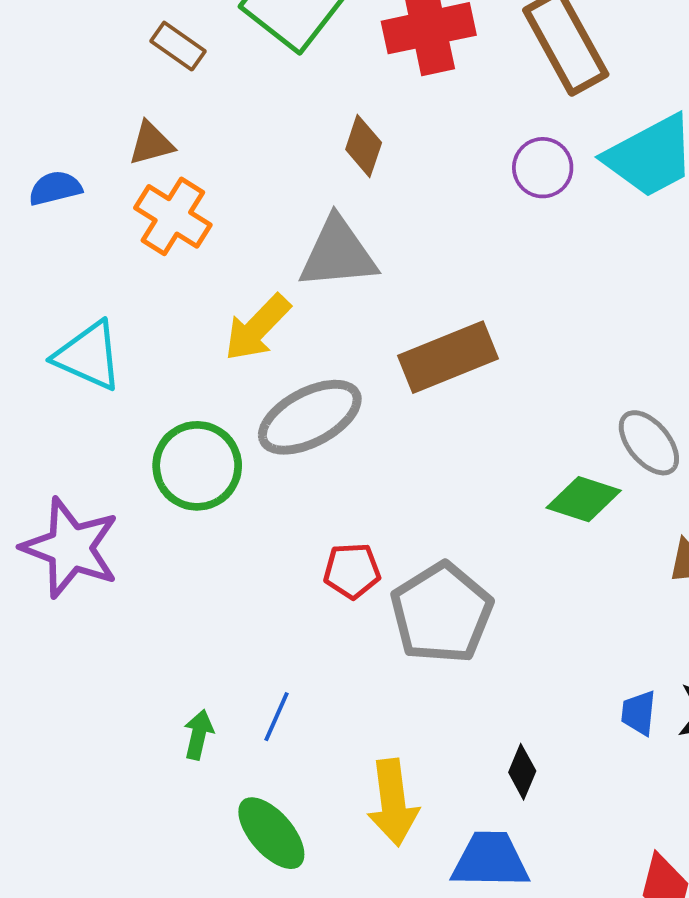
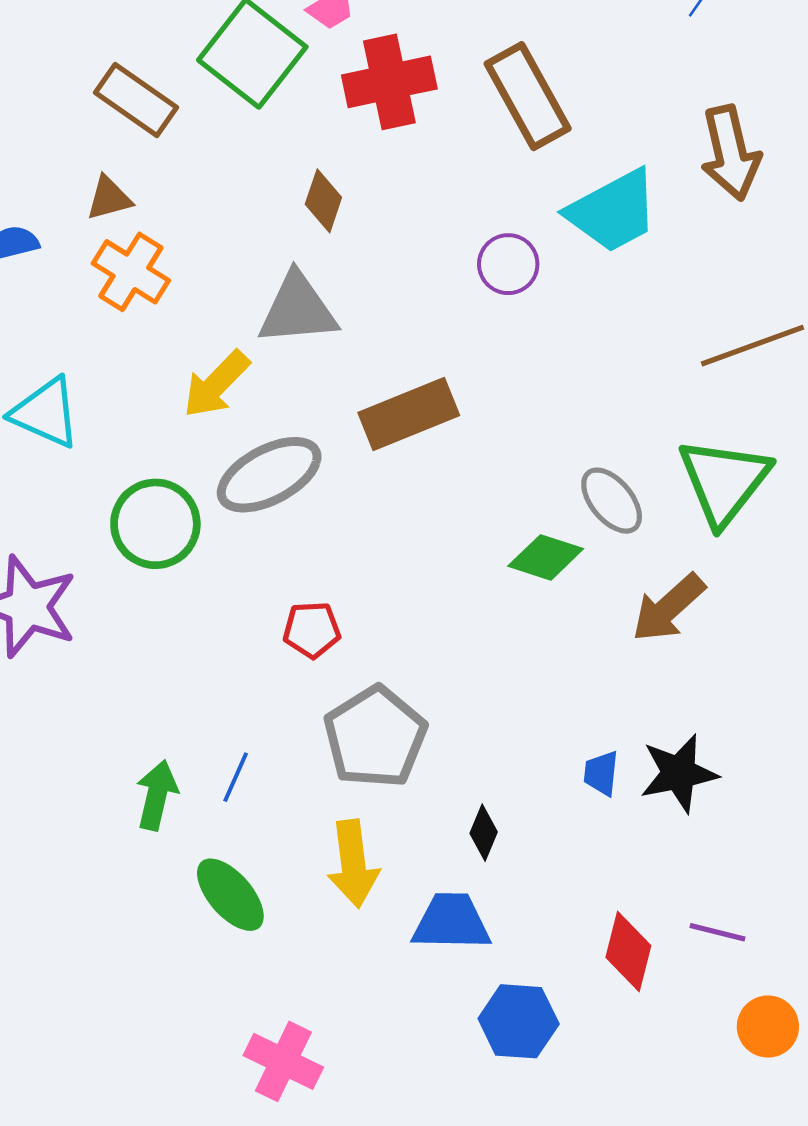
brown rectangle: (178, 46) -> (136, 100), size x1.5
purple circle: (543, 168) -> (508, 264), moved
gray pentagon: (442, 613) -> (375, 737), moved
green arrow: (198, 735) -> (157, 795), size x1.4

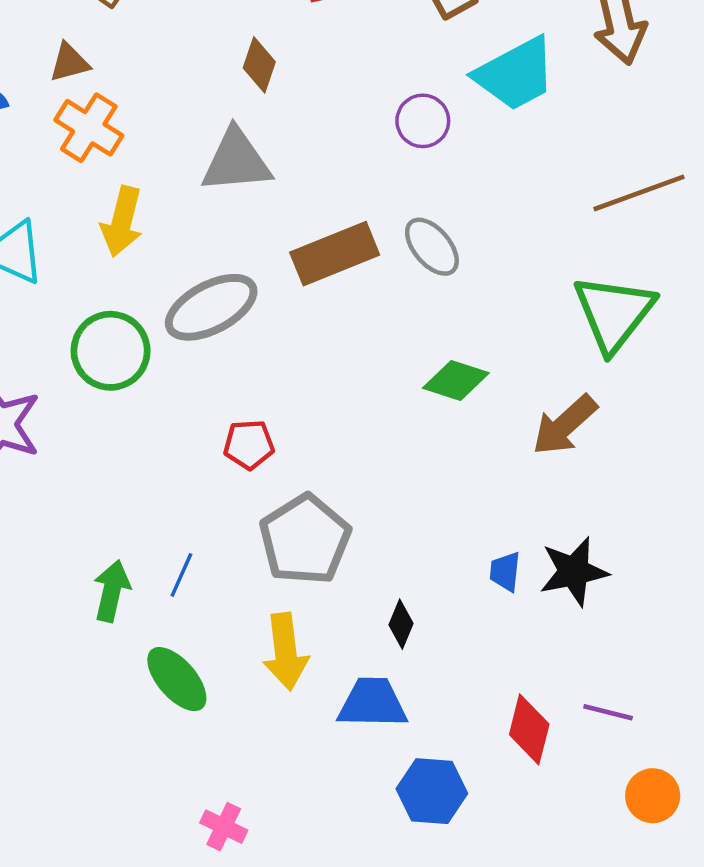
yellow arrow: (216, 384) -> (122, 222), moved, turned -30
gray ellipse: (612, 501) -> (432, 247), moved
pink cross: (283, 1061) -> (224, 827), size x0.7

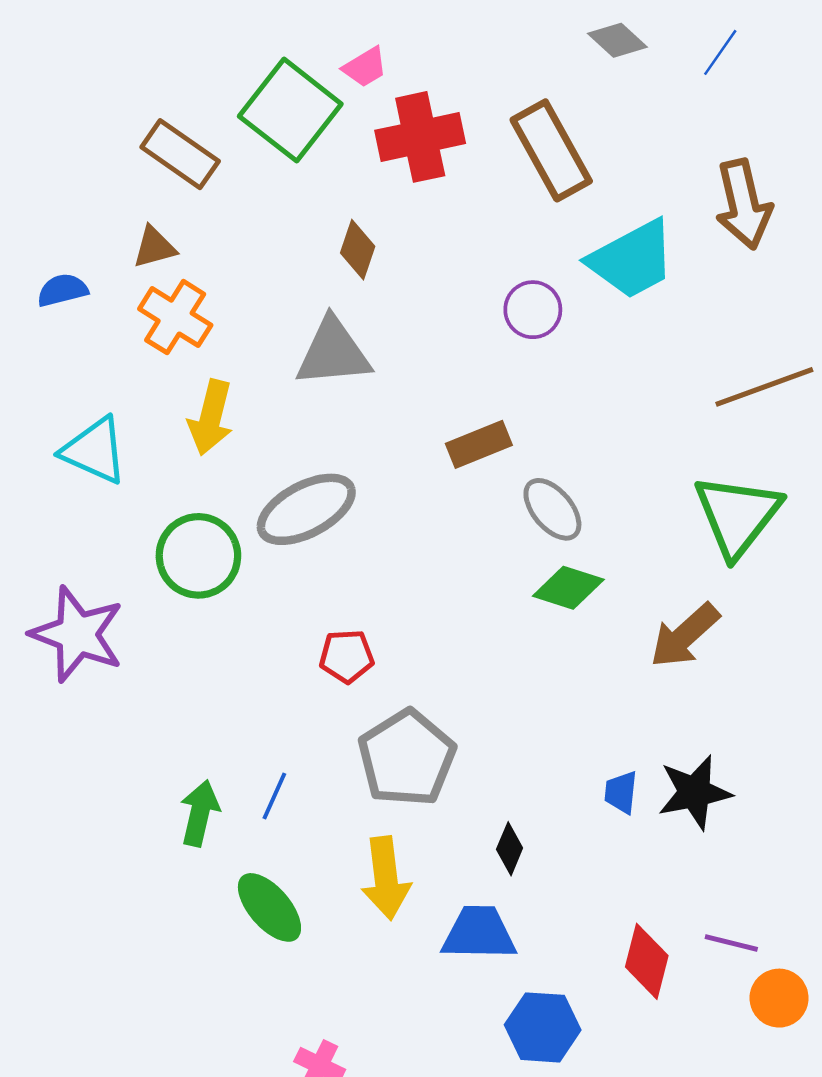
gray ellipse: (432, 247) -> (552, 509), moved
brown rectangle: (335, 254) -> (479, 444), moved, size x0.7
orange circle: (653, 796) -> (779, 998), moved

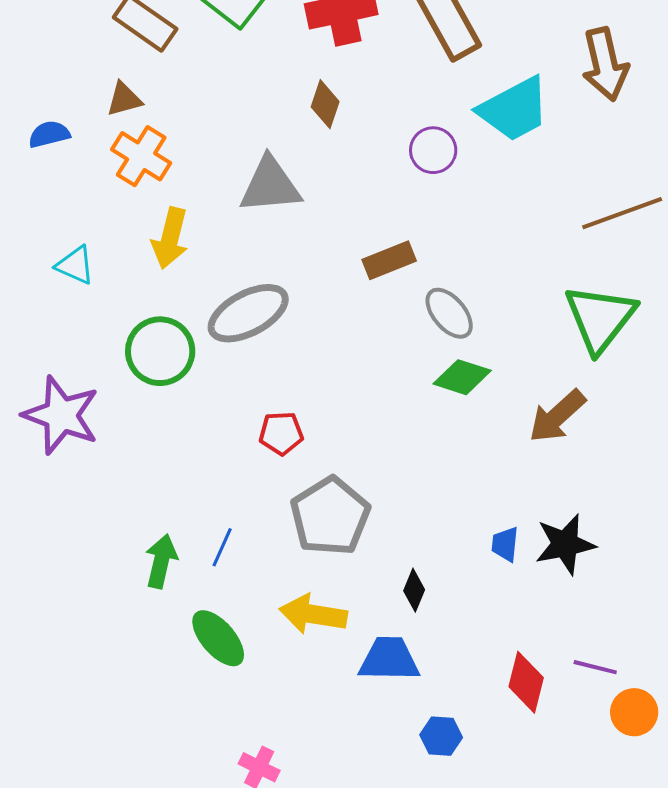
brown diamond: (358, 250) -> (325, 104), moved
cyan triangle: (94, 451) -> (75, 265), size x0.7
yellow arrow: (386, 878) -> (313, 614), turned 106
blue hexagon: (543, 1027) -> (441, 736), size x0.7

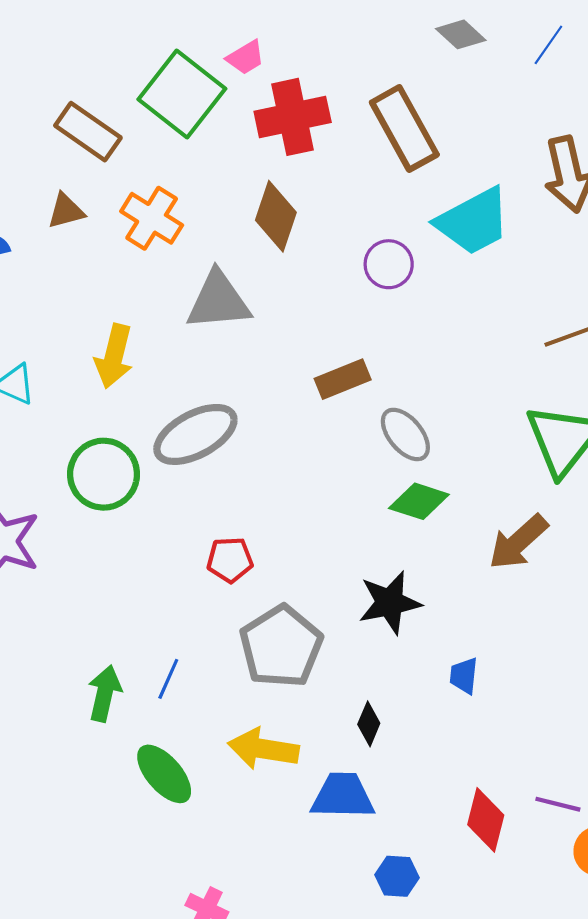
brown diamond: (325, 104) -> (276, 216), size x1.4
orange cross: (141, 156) -> (152, 218), moved
black star: (565, 544) -> (390, 603), moved

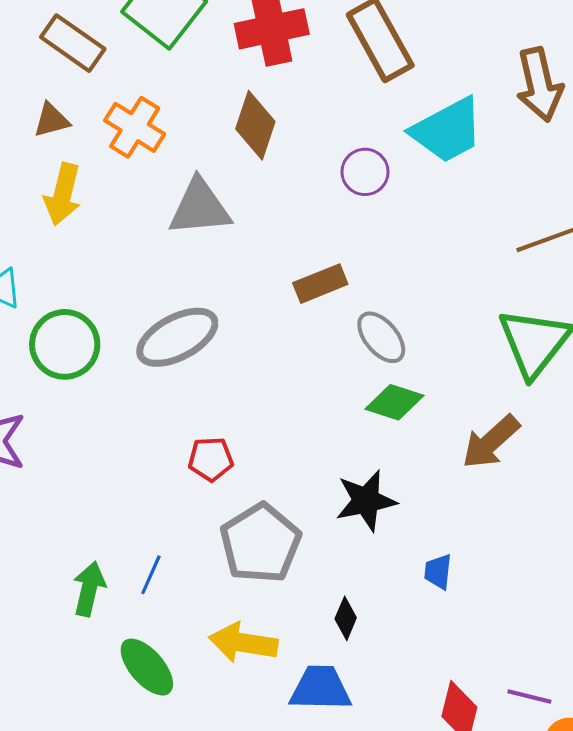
yellow arrow: (114, 356) -> (63, 194), moved
green circle: (104, 474) -> (65, 344), moved

